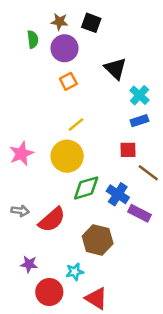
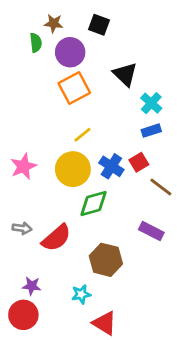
brown star: (59, 22) -> (54, 23), moved
orange square: (68, 81) -> (74, 88), size x1.6
red square: (128, 150) -> (139, 162), turned -30
blue cross: (118, 194) -> (111, 166), moved
red circle: (49, 292) -> (23, 315), moved

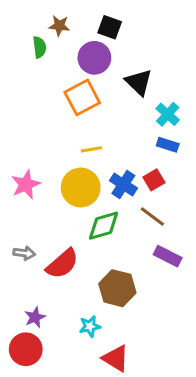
purple circle: (70, 52) -> (94, 58), moved
blue rectangle: (151, 131) -> (168, 145), turned 36
yellow line: (83, 135) -> (91, 149), turned 30
brown line: (161, 187) -> (152, 217), moved
purple star: (32, 286) -> (35, 317), turned -30

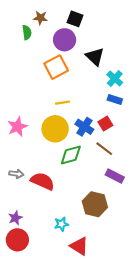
red semicircle: (62, 264) -> (43, 181), turned -115
brown hexagon: (117, 288) -> (95, 204), moved
purple star: (35, 317) -> (15, 218), moved

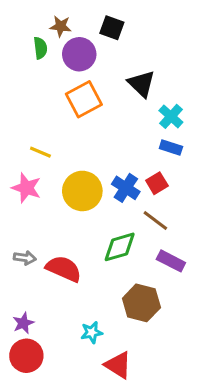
purple circle: (65, 40) -> (79, 54), moved
yellow line: (62, 103) -> (40, 152), moved, turned 32
pink star: (17, 127) -> (26, 188), turned -30
green diamond: (71, 155) -> (120, 247), moved

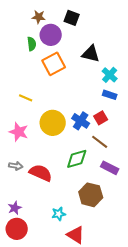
green semicircle: (40, 48) -> (32, 44), moved
black triangle: (141, 84) -> (91, 54), turned -30
pink star: (26, 188) -> (19, 132), moved

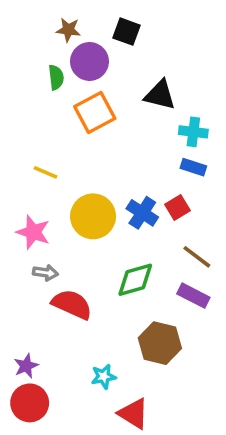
cyan cross: (110, 75) -> (193, 132), turned -35
brown line: (100, 142) -> (197, 257), moved
gray arrow: (16, 166) -> (45, 273), moved

